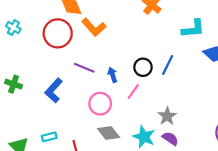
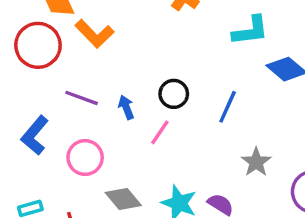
blue line: (168, 65) -> (228, 107), moved
pink circle: (100, 104) -> (85, 158), moved
gray star: (167, 116) -> (256, 162), moved

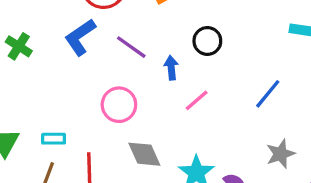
black circle: (174, 94) -> (207, 41), moved
blue L-shape: (35, 135) -> (80, 37), moved

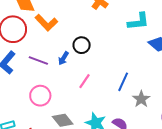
blue arrow: (171, 68) -> (63, 58), moved, turned -128
blue line: (268, 94) -> (123, 82), moved

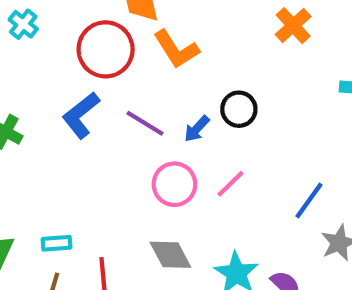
pink circle: (40, 96) -> (174, 184), moved

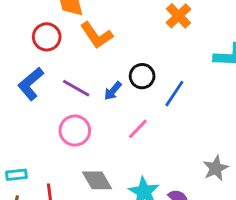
red circle: (106, 49) -> (47, 37), size x0.7
pink circle: (174, 184) -> (75, 131), moved
blue line: (309, 200) -> (174, 94), moved

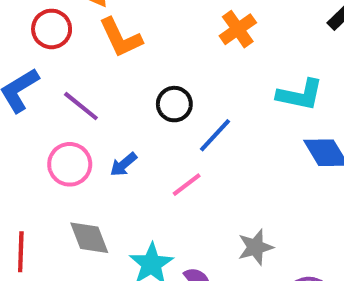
blue arrow: (113, 91) -> (124, 164), moved
pink line: (138, 129) -> (187, 185), moved

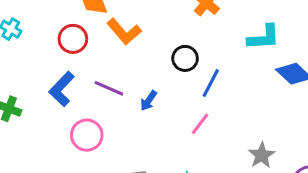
black circle: (174, 104) -> (185, 58), moved
pink circle: (70, 164) -> (87, 135), moved
blue arrow: (124, 164) -> (149, 101), moved

